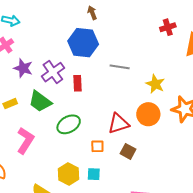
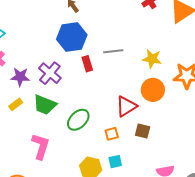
red rectangle: (77, 83) -> (87, 64), moved
yellow rectangle: (10, 104) -> (16, 104), moved

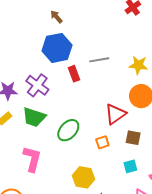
cyan square: (115, 162) -> (130, 166), moved

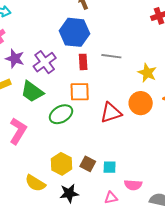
brown square: (133, 138) -> (88, 164), moved
orange square: (102, 142) -> (80, 92), moved, size x1.5

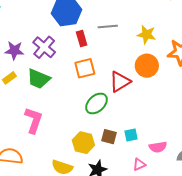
green ellipse: (61, 114) -> (96, 104), moved

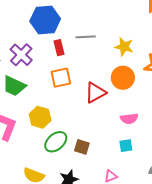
green ellipse: (96, 104) -> (56, 142), moved
cyan square: (131, 135) -> (126, 146), moved
yellow hexagon: (83, 143) -> (40, 117), moved
pink semicircle: (158, 147) -> (129, 119), moved

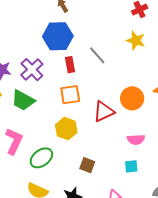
gray line: (86, 37) -> (97, 55), turned 48
yellow star: (124, 47) -> (136, 40), moved
yellow hexagon: (40, 117) -> (66, 129), moved
green ellipse: (56, 142) -> (41, 158), moved

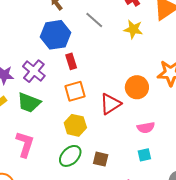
gray line: (97, 55) -> (94, 20), moved
green ellipse: (41, 158) -> (70, 156), moved

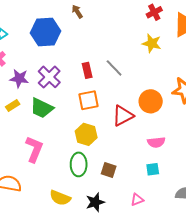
gray line: (94, 20) -> (114, 68), moved
blue hexagon: (56, 35) -> (45, 32), moved
green ellipse: (70, 156) -> (79, 164), turned -50

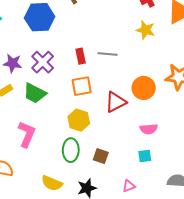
gray line: (114, 68) -> (108, 54), turned -42

